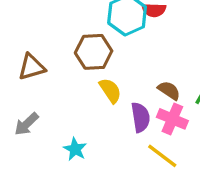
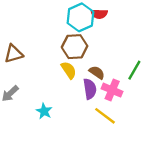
brown hexagon: (94, 52) -> (75, 47), moved
brown semicircle: (169, 90) -> (97, 72), moved

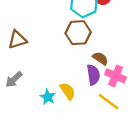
yellow semicircle: (69, 70) -> (68, 91), moved

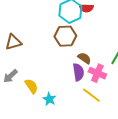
yellow semicircle: (68, 91) -> (31, 86), moved
cyan star: (48, 97) -> (49, 99), moved

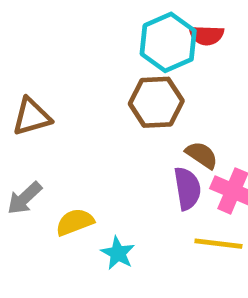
yellow semicircle: (31, 86) -> (75, 222), turned -77
yellow line: (91, 95) -> (218, 244), turned -30

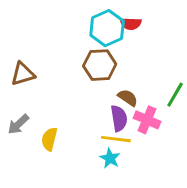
yellow semicircle: (75, 222) -> (49, 139), turned -55
yellow line: (218, 244) -> (116, 139), moved
cyan star: (118, 253) -> (110, 158), moved

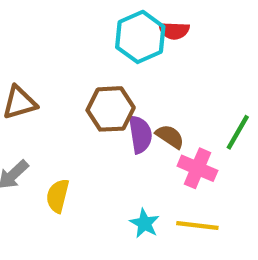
brown hexagon: (100, 65) -> (111, 109), moved
purple semicircle: (119, 118) -> (140, 134), moved
yellow line: (116, 139) -> (197, 225), moved

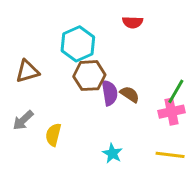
cyan hexagon: (140, 37) -> (78, 44), moved
pink cross: (197, 168) -> (171, 112), moved, turned -35
yellow line: (197, 225) -> (170, 155), moved

